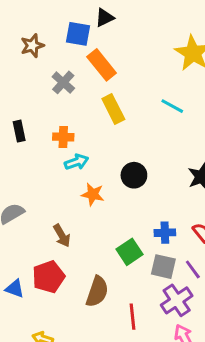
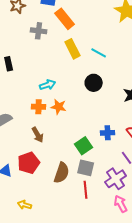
gray cross: (63, 82) -> (39, 31), turned -35
cyan line: (172, 106) -> (99, 53), moved
orange cross: (63, 137) -> (39, 107), moved
black circle: (134, 175) -> (94, 83), moved
gray square: (163, 267) -> (86, 168), moved

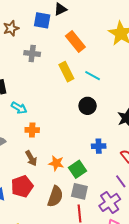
orange rectangle: (65, 19) -> (75, 41), moved
cyan arrow: (48, 85) -> (19, 108), moved, turned 49
orange star: (59, 107) -> (56, 163), moved
blue cross: (108, 133) -> (99, 146), moved

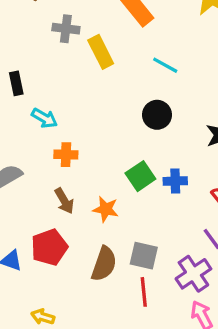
yellow rectangle: (66, 72) -> (101, 52), moved
green square: (77, 169) -> (140, 176), moved

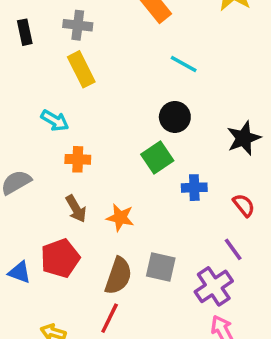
yellow rectangle: (101, 52) -> (81, 69), moved
black rectangle: (16, 83) -> (25, 32), moved
green square: (140, 176) -> (157, 158), moved
red line: (144, 292) -> (110, 318), moved, turned 32

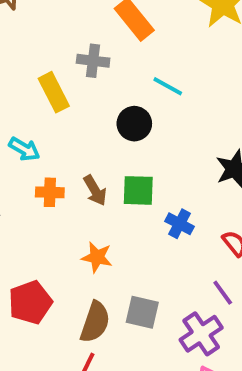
gray cross: (78, 25) -> (93, 61), moved
black circle: (175, 117) -> (134, 124), moved
green square: (157, 158) -> (138, 190), turned 36
blue cross: (194, 188) -> (180, 224), turned 30
brown arrow: (76, 209) -> (95, 190), moved

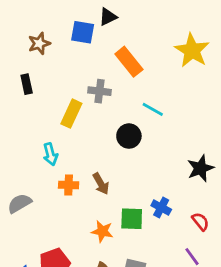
yellow rectangle: (54, 92) -> (71, 114), turned 52
cyan arrow: (24, 149) -> (50, 154), turned 45
green square: (138, 190) -> (132, 219), moved

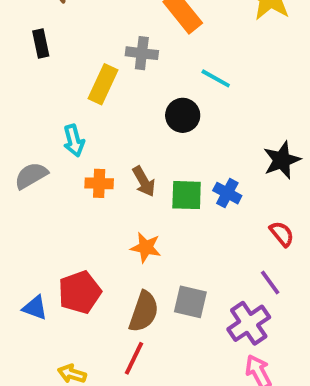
gray semicircle: (20, 203) -> (31, 176), moved
blue cross: (161, 208) -> (227, 193), moved
green square: (132, 219) -> (187, 195), moved

